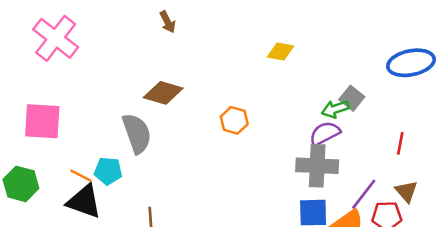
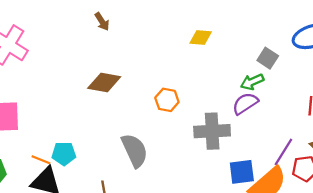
gray square: (352, 98) -> (268, 58), moved
gray semicircle: (137, 133) -> (135, 150), moved
gray cross: (317, 166) -> (212, 131), moved

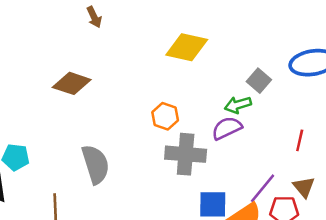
brown arrow: (102, 22) -> (94, 17), moved
yellow diamond: (201, 37) -> (187, 47), size x1.6
orange hexagon: (167, 100) -> (165, 116), moved

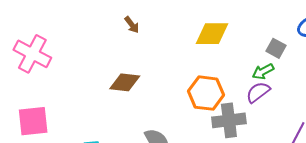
orange hexagon: (165, 116) -> (206, 93), size x1.6

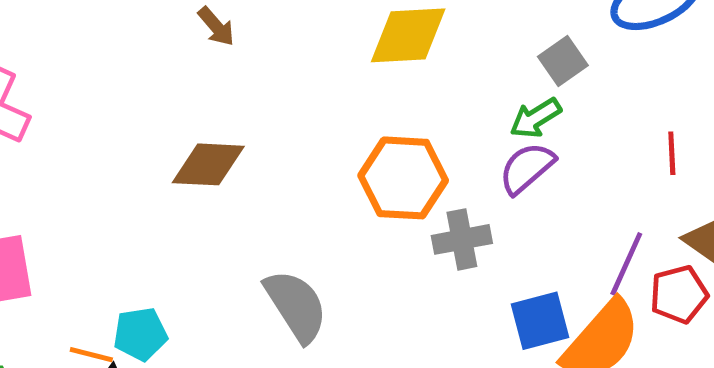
gray square: (276, 48) -> (563, 61), turned 30
gray cross: (229, 120) -> (462, 239), size x0.7

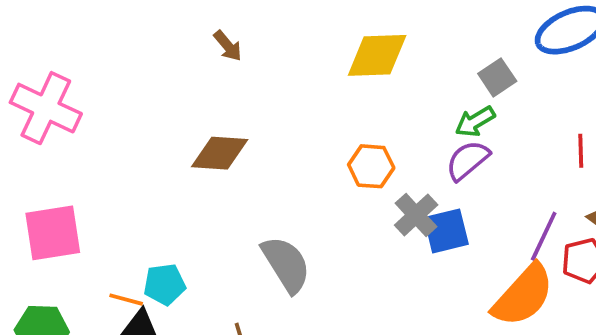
orange hexagon: (403, 178) -> (371, 166), size x0.7
gray cross: (462, 239) -> (416, 215), turned -33
blue square: (540, 321) -> (446, 231), moved

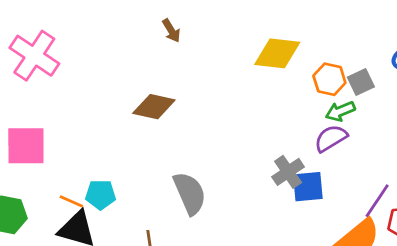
orange hexagon: (371, 166) -> (329, 79), moved

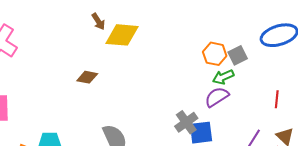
yellow diamond: (277, 53) -> (122, 35), moved
brown diamond: (154, 107) -> (87, 77), size x0.7

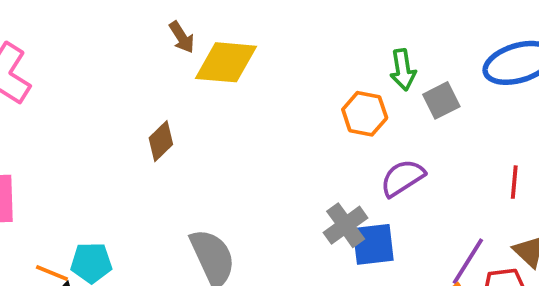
orange hexagon: (215, 54) -> (365, 114), moved
brown diamond: (87, 77) -> (161, 141), turned -55
green arrow: (223, 77) -> (403, 70), moved, turned -75

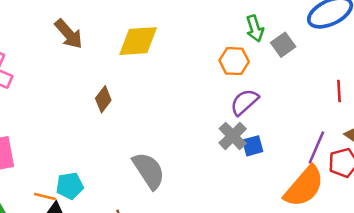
brown arrow: (182, 37) -> (69, 34), moved, size x1.5
purple semicircle: (402, 178) -> (244, 102), moved
blue square: (373, 244) -> (253, 146), size x0.7

